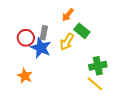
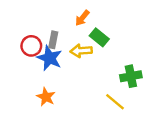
yellow arrow: (67, 42) -> (81, 51), turned 54
green cross: (98, 66) -> (131, 76), moved
orange star: (25, 76) -> (46, 97), moved

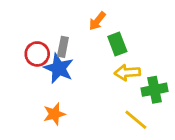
green rectangle: (99, 37) -> (117, 44), turned 30
yellow arrow: (81, 51) -> (127, 73), moved
orange star: (46, 97) -> (54, 114), turned 30

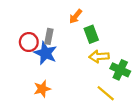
green cross: (154, 90) -> (120, 70), turned 36

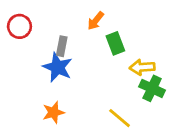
red circle: (29, 42) -> (19, 26), moved
yellow arrow: (99, 56) -> (142, 67), moved
yellow line: (106, 93) -> (120, 118), moved

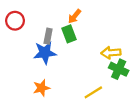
green rectangle: (115, 43) -> (69, 34), moved
blue star: (58, 67) -> (45, 53), turned -30
yellow line: (120, 118) -> (93, 92), turned -72

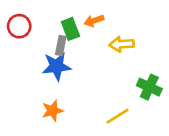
orange arrow: (75, 16) -> (94, 21), turned 32
green rectangle: (69, 34) -> (70, 29), moved
yellow arrow: (111, 53) -> (122, 44), moved

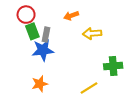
red circle: (19, 26) -> (26, 15), moved
green rectangle: (70, 29) -> (32, 31), moved
green cross: (149, 87) -> (113, 66), turned -30

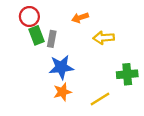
blue star: (43, 50) -> (61, 67), moved
orange star: (40, 84) -> (62, 92), moved

